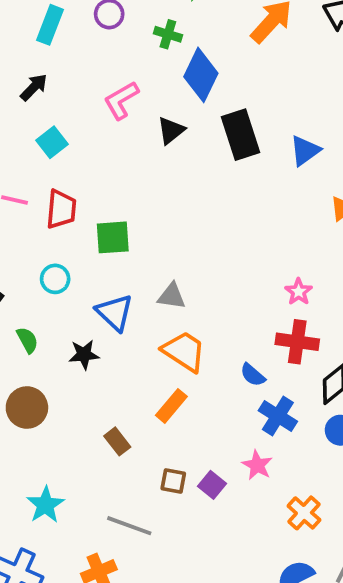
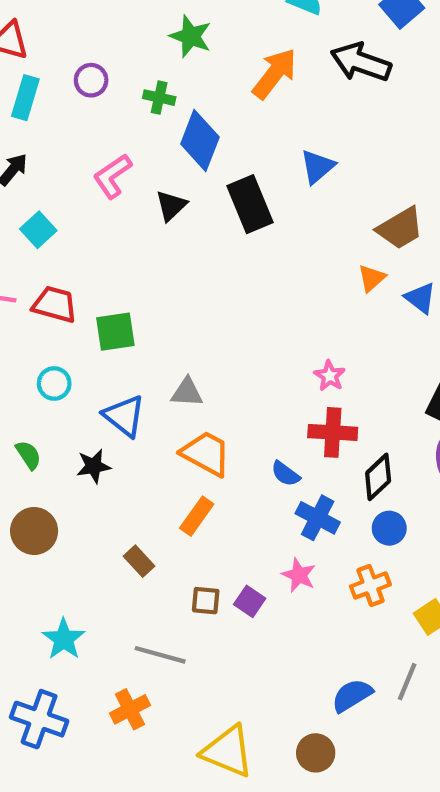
blue triangle: (305, 151) -> (317, 167), moved
red trapezoid: (61, 209) -> (55, 304), turned -75
orange cross: (304, 513) -> (370, 585), moved, turned 32

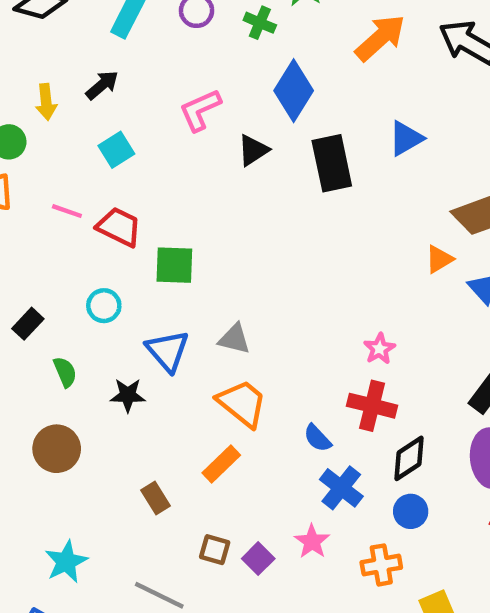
green cross: (159, 98) -> (260, 23), moved

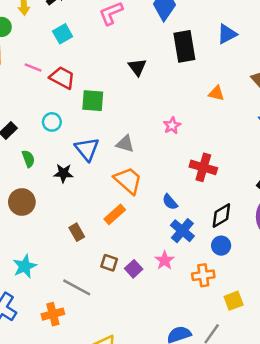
black triangle: (253, 150) -> (137, 67), moved, turned -36
orange triangle: (439, 259) -> (216, 93), moved, turned 42
pink star: (379, 349) -> (172, 126), moved
red cross: (372, 406) -> (203, 167), moved

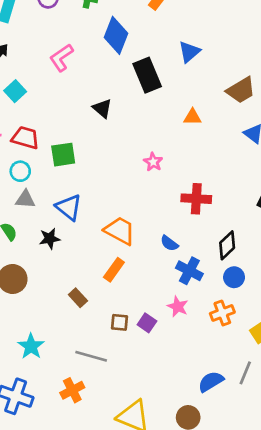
cyan circle: (52, 122) -> (20, 171), moved
gray triangle: (125, 144) -> (25, 199), moved

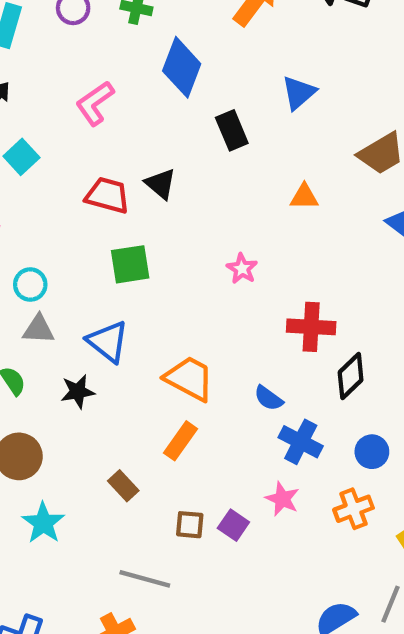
black rectangle: (147, 75) -> (232, 130), size x0.7
red trapezoid: (25, 138) -> (108, 195), moved
green square: (63, 155) -> (130, 264), moved
black diamond: (227, 245) -> (351, 376), moved
cyan star: (31, 346) -> (43, 523), moved

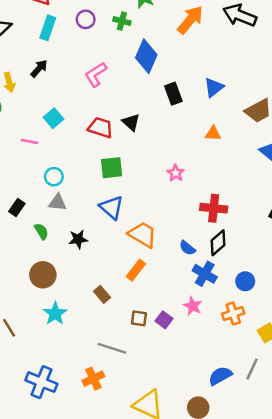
blue triangle: (299, 93) -> (214, 87), moved
cyan square: (21, 157) -> (54, 118), moved
blue triangle: (108, 342) -> (111, 208), moved
black diamond: (351, 376) -> (218, 243), moved

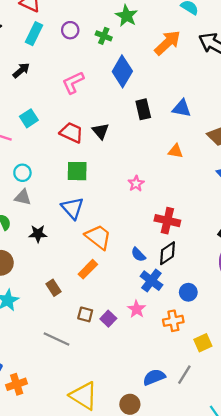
blue triangle: (214, 87) -> (182, 108), turned 42
orange cross: (93, 379) -> (17, 384), moved

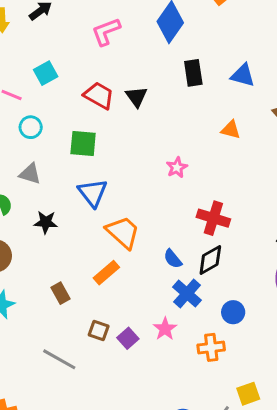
green square: (77, 171) -> (83, 144), moved
cyan circle: (22, 173) -> (31, 127), moved
yellow square: (203, 343) -> (248, 394), moved

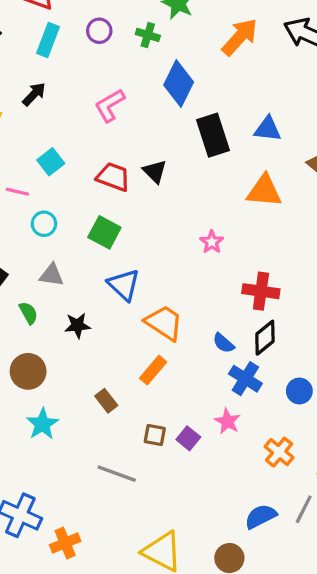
black rectangle: (193, 73) -> (213, 135), size x1.4
orange triangle: (231, 130) -> (264, 191), size x1.6
green square: (83, 144) -> (104, 232), turned 32
orange cross: (211, 347) -> (279, 452), moved, turned -35

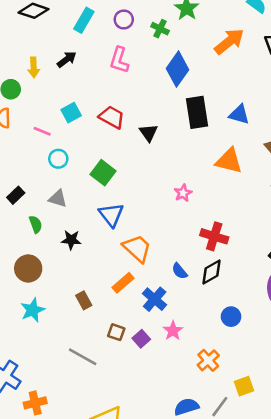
pink L-shape: (110, 105) -> (119, 60), moved, turned -52
red trapezoid: (113, 177) -> (112, 117), moved
blue cross: (245, 379) -> (155, 299), moved

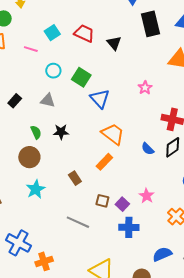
cyan circle: (58, 159) -> (53, 71), moved
blue triangle: (111, 215) -> (100, 99), moved
green semicircle: (36, 224) -> (36, 132), moved
blue cross: (155, 299) -> (129, 227), moved, turned -36

